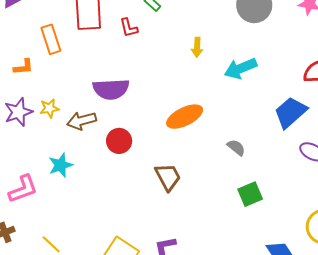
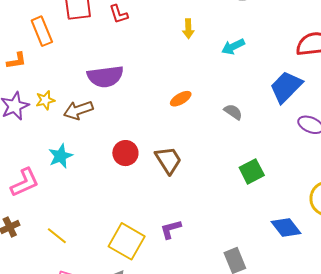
cyan arrow: (241, 68) -> (233, 47), size x0.7
orange ellipse: (185, 117) -> (181, 99), size x0.6
red circle: (119, 141) -> (125, 153), moved
gray semicircle: (236, 147) -> (233, 112), moved

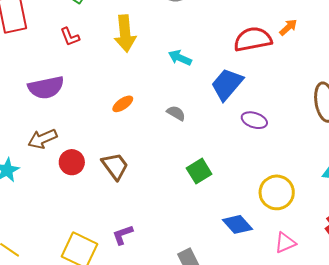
red L-shape: (119, 14) -> (70, 37), moved
yellow arrow: (188, 29) -> (125, 34), size x1.8
cyan arrow: (233, 47) -> (180, 58), moved, turned 55
brown arrow: (78, 110) -> (42, 139), moved

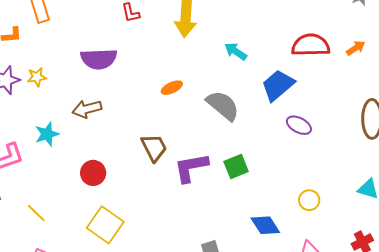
orange arrow: (288, 27) -> (356, 48), moved
gray semicircle: (176, 113) -> (223, 105), size x1.8
red circle: (72, 162) -> (93, 173), moved
yellow circle: (277, 192) -> (309, 200), size x0.6
purple L-shape: (123, 235) -> (191, 168), moved, size x1.6

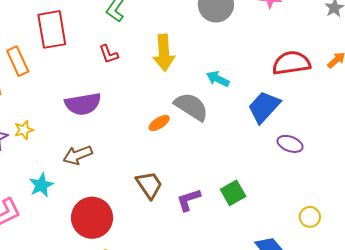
gray semicircle: (223, 105) -> (191, 107), moved
purple L-shape: (191, 168) -> (189, 200), size x0.7
red circle: (93, 173) -> (92, 218), size x1.6

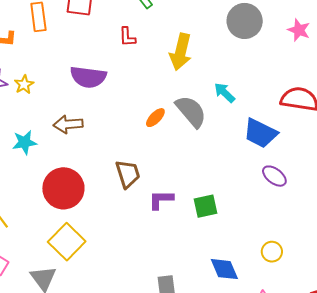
blue trapezoid: (264, 107) -> (260, 133), turned -123
orange ellipse: (159, 123) -> (155, 118), turned -30
yellow star: (24, 130) -> (24, 84), turned -30

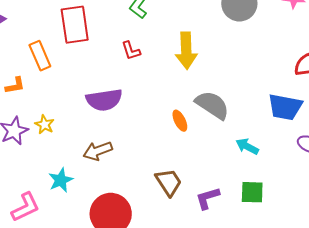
cyan arrow: (224, 93) -> (247, 146), moved
orange ellipse: (155, 118) -> (180, 121), turned -55
green square: (206, 206) -> (252, 192), turned 30

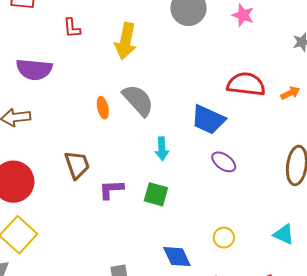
cyan arrow: (247, 146) -> (162, 149), turned -135

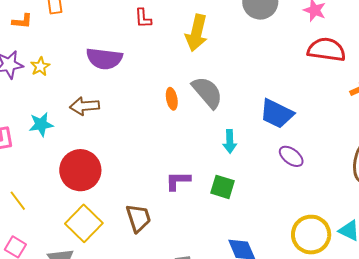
red semicircle: (246, 84) -> (326, 50), moved
brown trapezoid: (77, 165) -> (138, 218), moved
yellow circle: (224, 238) -> (311, 235), moved, size x1.8

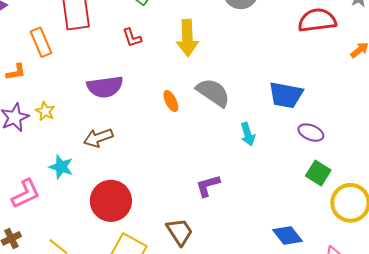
orange ellipse: (172, 99) -> (171, 101), moved
cyan star: (41, 124) -> (61, 167), turned -30
green square: (222, 187) -> (318, 173), moved, turned 30

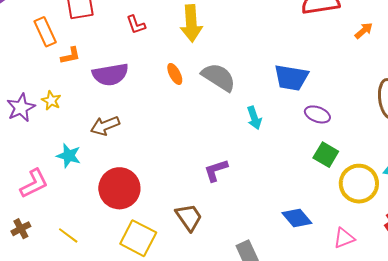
orange L-shape: (16, 72) -> (70, 56), moved
orange ellipse: (171, 101) -> (175, 74), moved

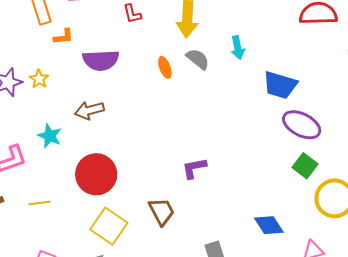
gray semicircle: (219, 77) -> (198, 59), moved, size x0.7
purple ellipse: (317, 114) -> (302, 125), size x1.5
cyan arrow: (254, 118) -> (238, 48), moved
yellow line: (68, 235) -> (40, 203), moved, turned -50

